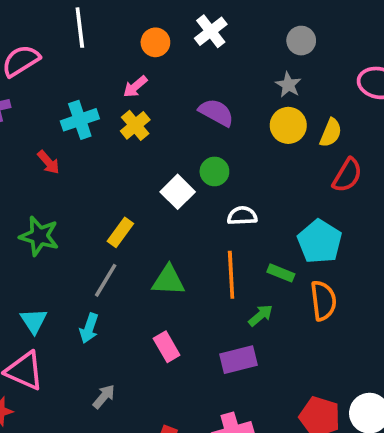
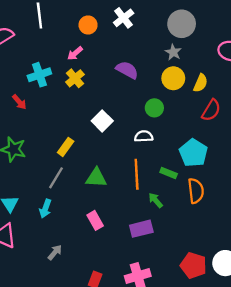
gray circle: (301, 41) -> (182, 24), size x1.5
green circle: (214, 171) -> (154, 108), moved
green arrow: (261, 315) -> (156, 200), turned -91

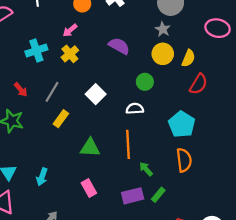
red arrow: (19, 102) -> (21, 90), moved
green rectangle: (169, 173) -> (158, 195), moved, turned -72
gray line: (56, 178) -> (52, 92), moved

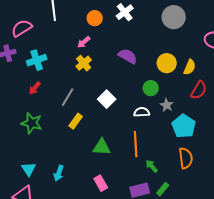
gray star: (163, 29) -> (167, 105), moved
cyan cross: (36, 50) -> (37, 60), moved
red arrow: (21, 90) -> (35, 88), moved, turned 80

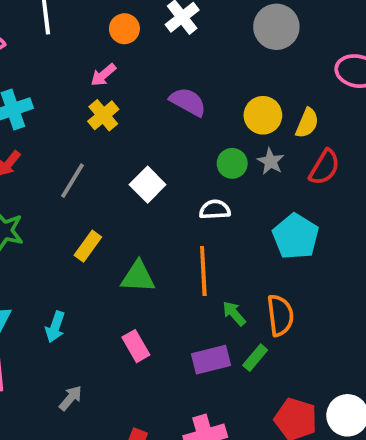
gray star: (167, 105) -> (271, 161), moved
yellow rectangle: (76, 121) -> (88, 246), moved
orange semicircle: (186, 158) -> (280, 315), moved

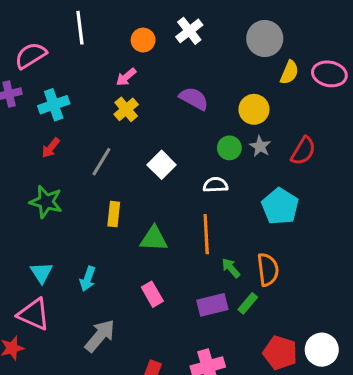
yellow semicircle: (307, 123) -> (289, 72), moved
yellow rectangle: (88, 246) -> (114, 214), turned -30
gray arrow: (71, 398) -> (100, 336), size x1.6

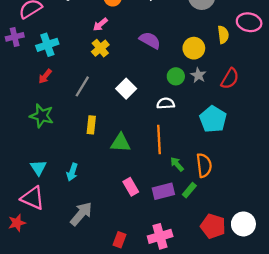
yellow semicircle: (289, 72) -> (223, 35), moved, turned -30
pink rectangle: (152, 294) -> (131, 187), moved

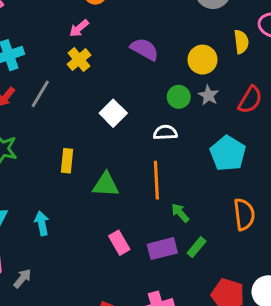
gray line: (82, 86) -> (40, 94), moved
orange semicircle: (204, 165) -> (244, 214), moved
cyan arrow: (72, 172) -> (42, 223), turned 150
gray arrow: (81, 214) -> (22, 278), moved, size x0.6

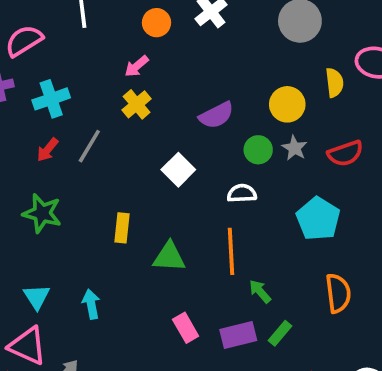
purple semicircle: (144, 49) -> (216, 115), moved, turned 124
red semicircle: (250, 100) -> (345, 153), turned 40

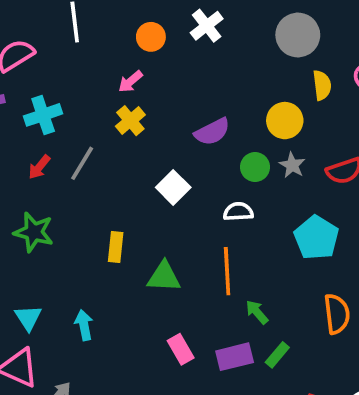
yellow semicircle: (334, 83) -> (322, 85), moved

